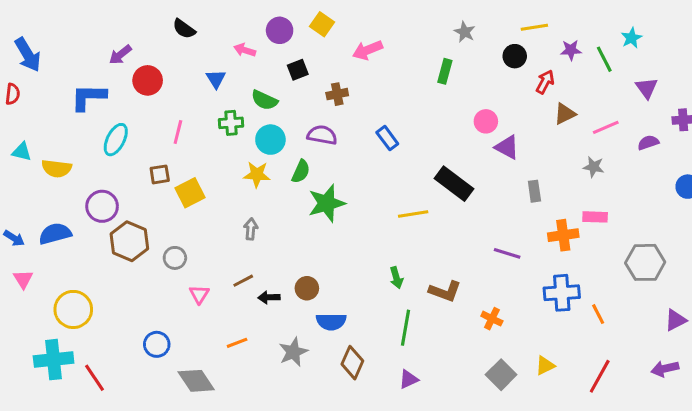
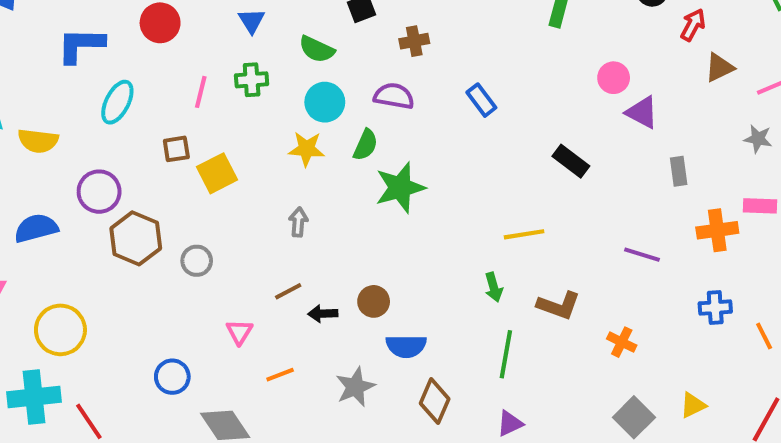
green cross: (231, 123) -> (252, 80), moved
black rectangle: (454, 184) -> (571, 161), size x0.7
yellow line: (413, 214) -> (524, 234), moved
blue cross: (562, 293) -> (715, 308), size x0.7
pink triangle: (199, 294) -> (239, 332), moved

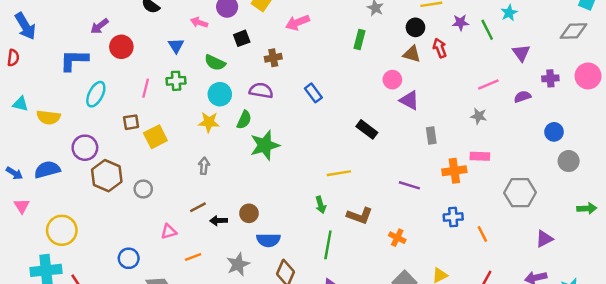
red arrow: (693, 25) -> (440, 48), turned -48
brown triangle: (719, 68) -> (412, 54), moved, turned 42
pink triangle: (239, 332) -> (169, 232), turned 42

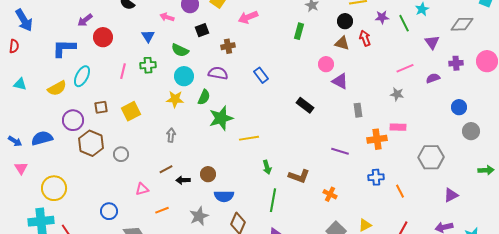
gray diamond: (573, 31) -> (462, 24), moved
yellow semicircle: (48, 117) -> (57, 88), moved, turned -36
brown square: (131, 122) -> (101, 107), moved
yellow line: (339, 173) -> (249, 138), moved

